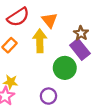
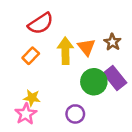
orange triangle: (50, 20) -> (86, 47), moved
purple rectangle: (80, 49) -> (115, 78), moved

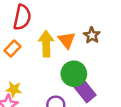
red semicircle: (41, 24) -> (22, 17), turned -45
purple rectangle: (115, 78) -> (85, 91), moved

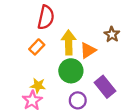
orange triangle: (67, 40) -> (88, 50), moved, turned 36
green circle: (74, 74) -> (71, 71), moved

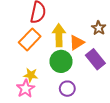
orange rectangle: (37, 47) -> (30, 39), size x1.5
purple rectangle: (105, 87) -> (95, 59), moved

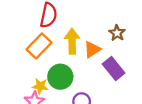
green circle: (61, 61) -> (60, 77), moved

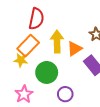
yellow star: (40, 86) -> (21, 60), moved

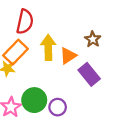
green circle: (47, 72) -> (34, 100), moved

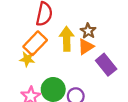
brown star: (93, 39) -> (88, 31), moved

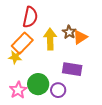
orange triangle: (86, 47) -> (80, 37), moved
purple rectangle: (106, 65) -> (72, 69), moved, turned -42

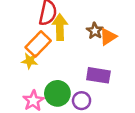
yellow arrow: (50, 39) -> (60, 27), moved

